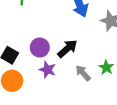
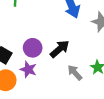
purple star: (48, 70) -> (28, 69), moved

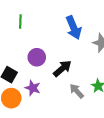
purple circle: (33, 48) -> (37, 57), moved

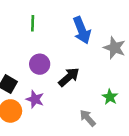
green line: (20, 21) -> (33, 23), moved
gray arrow: (77, 91) -> (88, 118), moved

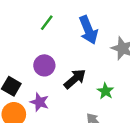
green line: (33, 23) -> (47, 23), moved, turned 35
green star: (110, 97) -> (105, 91), moved

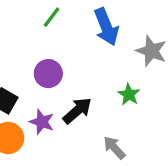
black arrow: (75, 79) -> (77, 111), moved
green star: (105, 91) -> (129, 94), moved

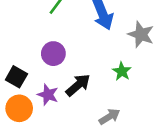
gray arrow: (114, 148) -> (109, 117), turned 100

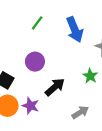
purple star: (48, 95) -> (31, 106), moved

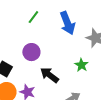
black arrow: (55, 87) -> (49, 75), turned -102

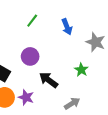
blue arrow: (67, 23) -> (67, 27), size x0.7

